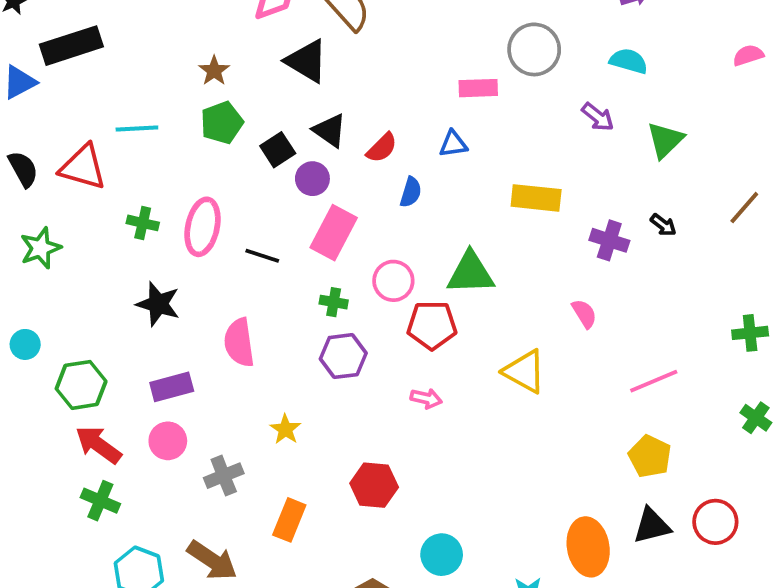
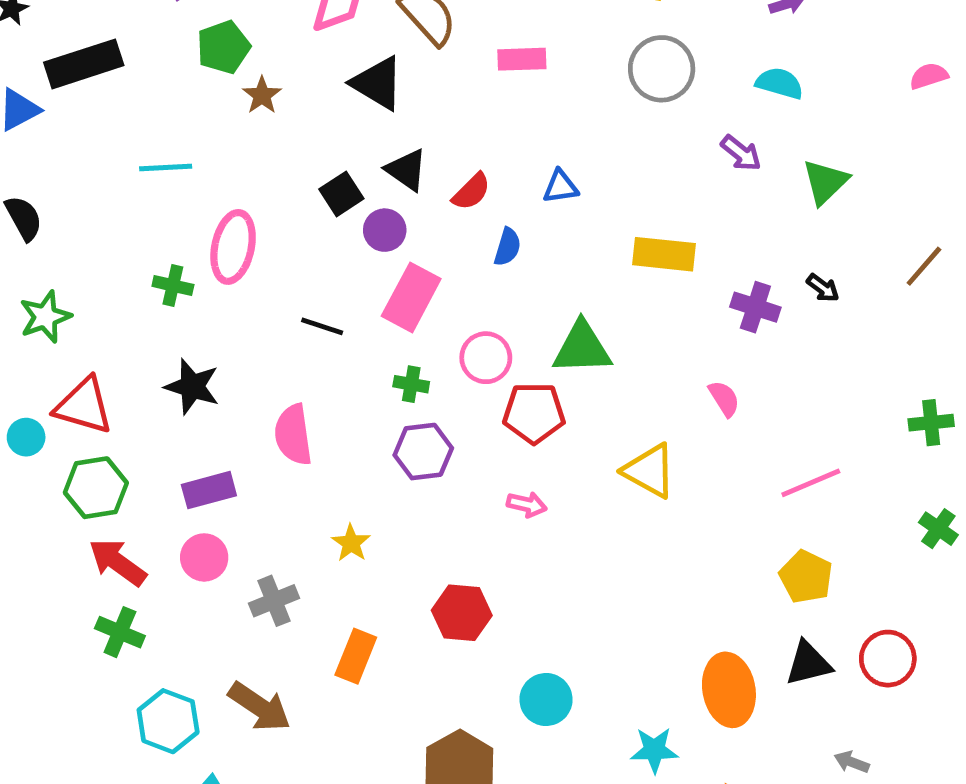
pink rectangle: (478, 88) -> (522, 59), moved
green pentagon: (222, 123) -> (223, 47), moved
red triangle: (83, 167) -> (84, 406), moved
pink ellipse: (203, 227) -> (233, 247), moved

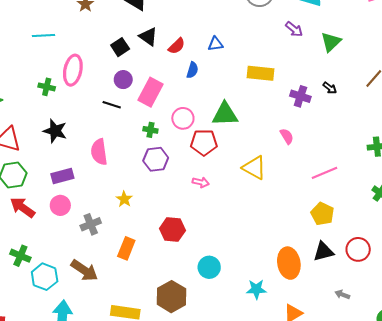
purple circle: (385, 230) -> (123, 80), moved
green cross: (120, 632) -> (20, 256), moved

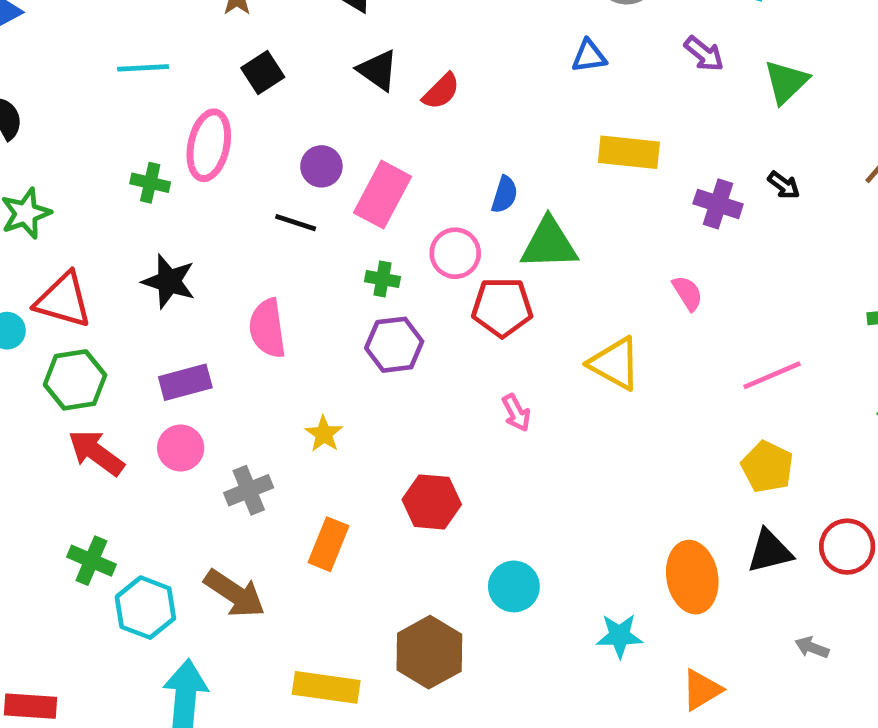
blue triangle: (215, 44) -> (589, 56), moved
black square: (120, 47) -> (263, 73), moved
blue semicircle: (192, 70) -> (504, 195), moved
pink arrow: (201, 182) -> (516, 413), moved, turned 49

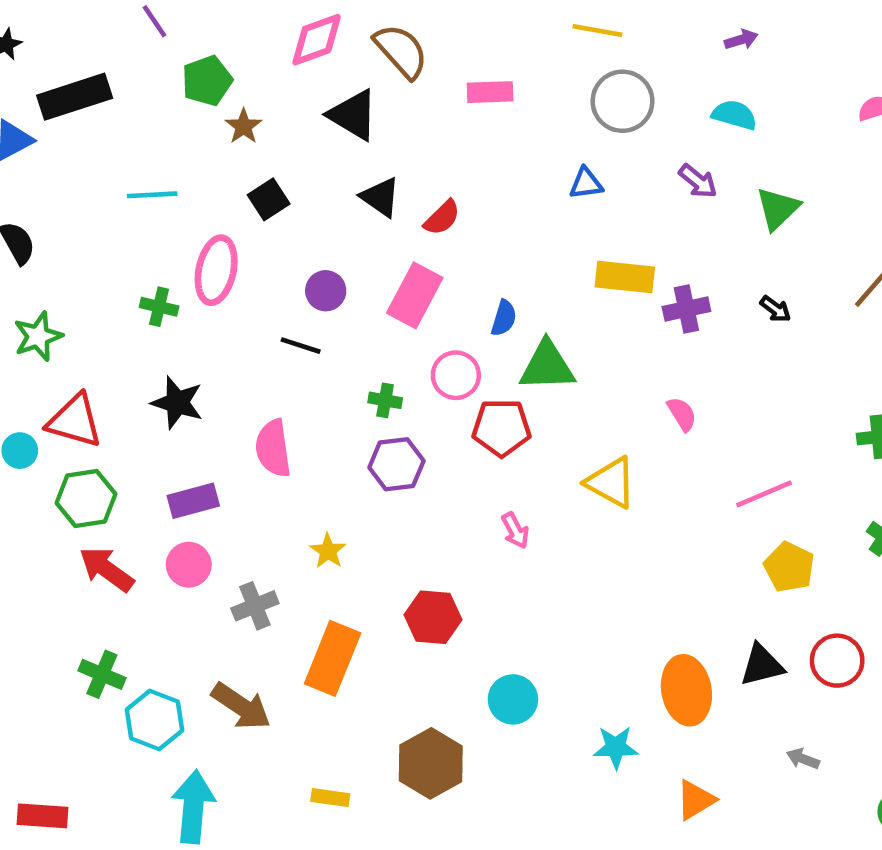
pink rectangle: (382, 195) -> (415, 295), moved
purple cross: (718, 204) -> (686, 309), moved, turned -30
yellow pentagon: (767, 467) -> (789, 567), moved
orange rectangle: (328, 544) -> (333, 658), size x1.4
yellow rectangle: (326, 687) -> (330, 798), size x0.6

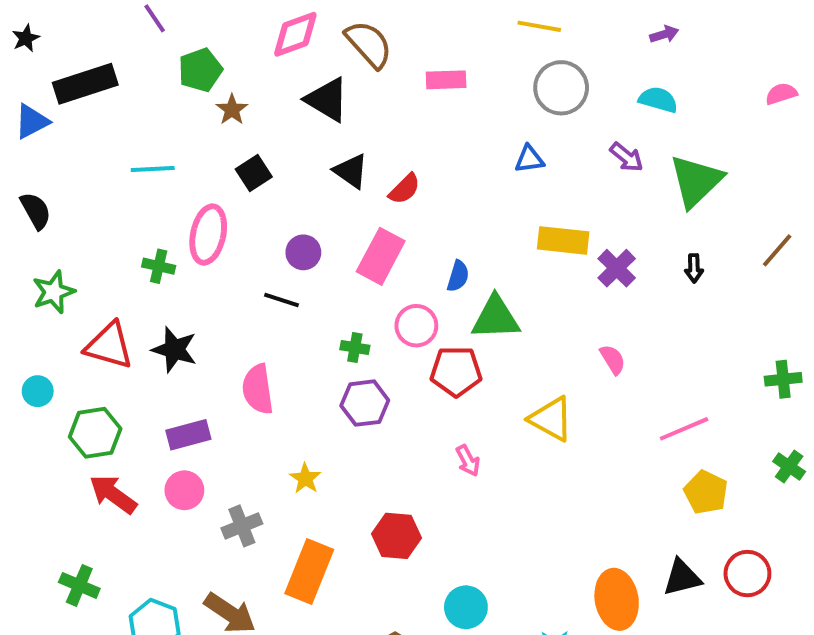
green triangle: (778, 209) -> (696, 181), size x1.4
purple cross: (686, 309) -> (617, 268), turned -33
black arrow: (775, 309) -> (694, 268), turned 52
red triangle: (75, 421) -> (109, 346), moved
green cross: (102, 674) -> (79, 585), moved

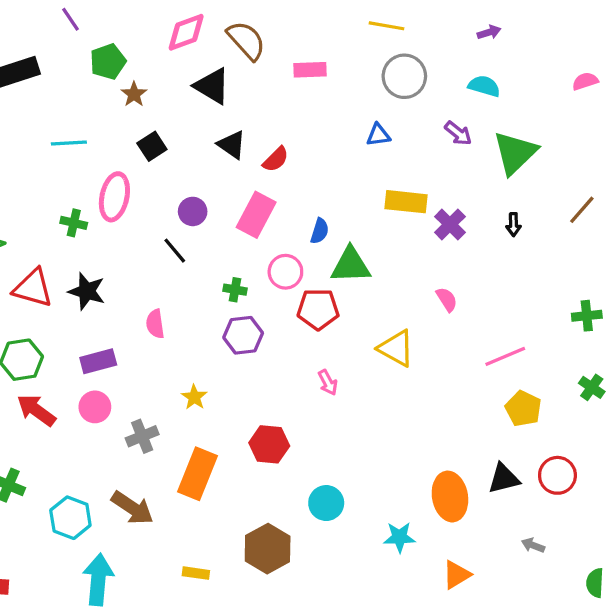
black line: (282, 300) -> (175, 251), turned 32
pink semicircle: (258, 389) -> (155, 324), size x0.7

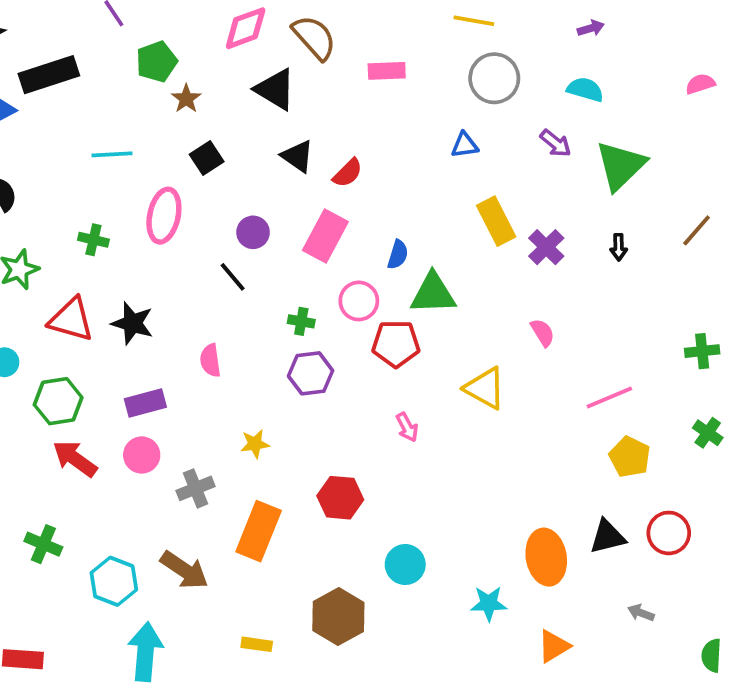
yellow rectangle: (406, 202) -> (496, 221), turned 57
green cross: (74, 223) -> (93, 240), moved
yellow star: (194, 397) -> (255, 444), turned 30

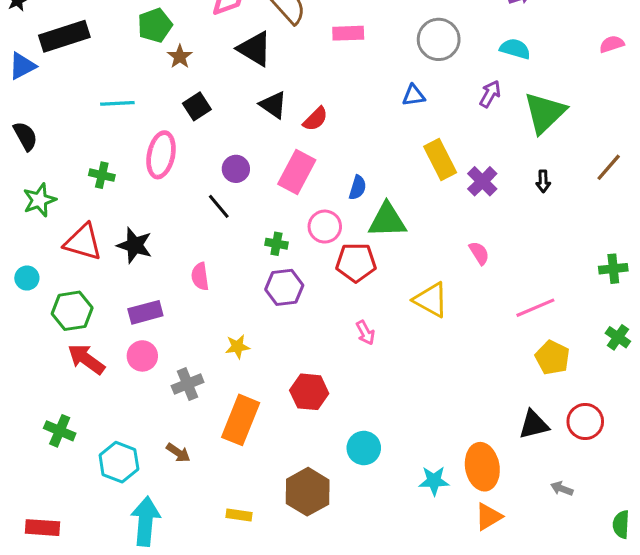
purple arrow: (556, 143) -> (490, 94), turned -100
orange ellipse: (546, 557) -> (482, 467), moved
brown arrow: (184, 570) -> (178, 453), size x0.6

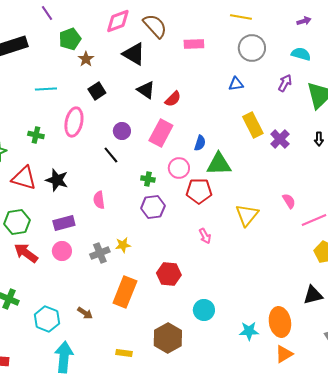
pink semicircle: (479, 253) -> (289, 201), moved
yellow triangle: (431, 300) -> (247, 215), turned 40
gray cross: (188, 384) -> (100, 253), moved

